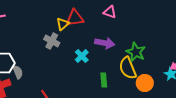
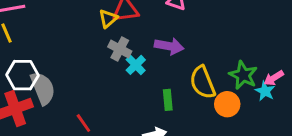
gray cross: (52, 41) -> (120, 49), moved
green star: (136, 52) -> (243, 75), moved
gray semicircle: (18, 72) -> (43, 88), size x1.6

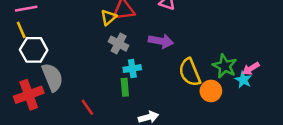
cyan cross: (136, 65) -> (132, 69), moved, turned 35
white hexagon: (22, 75) -> (34, 50), moved
green rectangle: (168, 100) -> (125, 87), moved

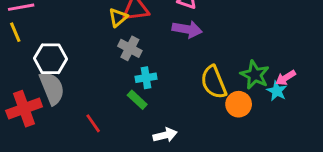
purple arrow: (161, 41) -> (187, 29), moved
white hexagon: (34, 50) -> (50, 59), moved
green rectangle: (125, 87) -> (137, 100), turned -42

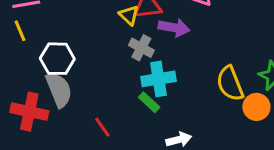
yellow triangle: (118, 17) -> (129, 15), turned -36
purple arrow: (187, 29) -> (174, 28), moved
cyan cross: (146, 78) -> (158, 79), size x1.5
red cross: (24, 109) -> (29, 112), turned 32

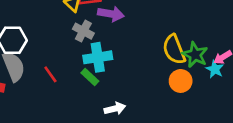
yellow semicircle: (230, 84) -> (174, 49), moved
red line: (102, 127) -> (50, 74), moved

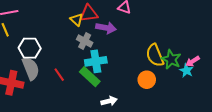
green rectangle: (90, 77) -> (90, 77), size x1.5
orange circle: (181, 81) -> (147, 80), moved

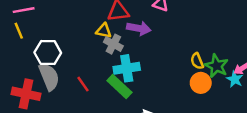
yellow triangle: (76, 20) -> (104, 31), moved, turned -32
yellow semicircle: (155, 55) -> (197, 61), size x0.6
orange circle: (147, 80) -> (201, 83), moved

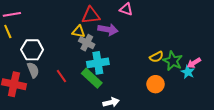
yellow semicircle: (197, 61) -> (157, 57), turned -96
gray semicircle: (49, 77) -> (33, 70), size x0.7
orange circle: (201, 83) -> (156, 84), moved

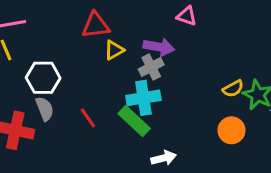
red triangle: (91, 15) -> (96, 25), moved
yellow triangle: (79, 32) -> (114, 50), turned -40
gray cross: (87, 43) -> (151, 67), moved, turned 35

